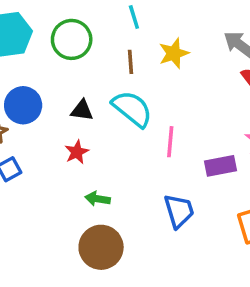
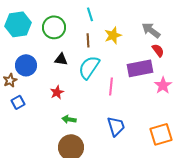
cyan semicircle: (132, 109) -> (89, 67), turned -95
black triangle: (82, 110) -> (61, 59), moved
purple rectangle: (221, 166) -> (140, 68), moved, size x1.4

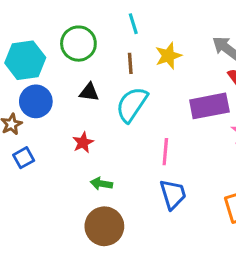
cyan hexagon: (18, 24) -> (25, 60), moved
pink line: (111, 86) -> (165, 152), moved

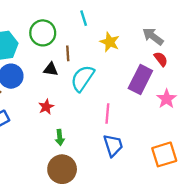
yellow star: (168, 56) -> (110, 42), turned -30
brown line: (130, 63) -> (68, 53), moved
purple rectangle: (209, 106) -> (140, 79), turned -52
green arrow: (101, 184) -> (60, 137), turned -105

